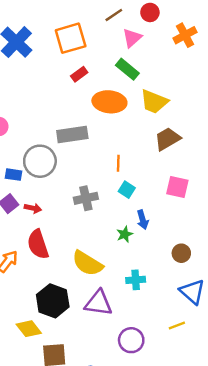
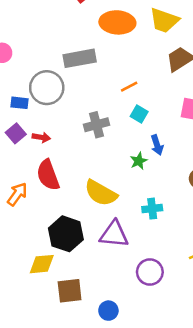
orange line: (118, 163) -> (129, 87), turned 63
yellow diamond: (29, 329) -> (42, 264), turned -55

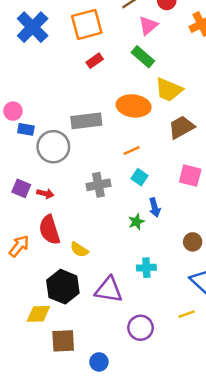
orange ellipse: (117, 22) -> (134, 106), moved
blue rectangle: (20, 103) -> (26, 129), moved
purple square: (16, 133) -> (21, 188), turned -30
yellow semicircle: (101, 193) -> (79, 250), moved, size x0.6

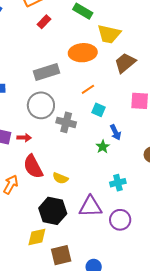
gray circle: (53, 147) -> (41, 105), moved
gray cross: (98, 185) -> (66, 122), turned 36
purple circle: (141, 328) -> (120, 220), moved

